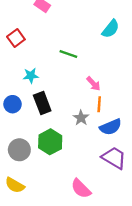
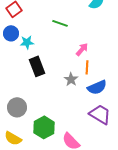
pink arrow: (93, 84) -> (82, 49), turned -96
blue circle: (13, 104) -> (11, 33), moved
green hexagon: (50, 142) -> (44, 127), moved

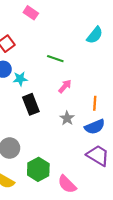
pink arrow: (82, 49) -> (65, 86), moved
orange line: (87, 67) -> (95, 103), moved

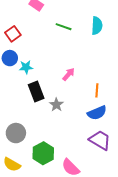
cyan semicircle: (95, 35) -> (97, 26), turned -36
green line: (55, 59) -> (64, 27), moved
gray star: (67, 118) -> (56, 105), moved

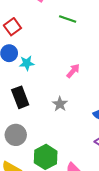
black rectangle: (36, 91) -> (20, 97), moved

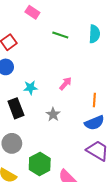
cyan star: (27, 63) -> (30, 88), moved

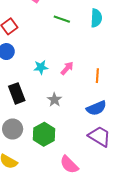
cyan star: (30, 88) -> (41, 67), moved
orange line: (94, 100) -> (97, 76), moved
green hexagon: (40, 164) -> (44, 134), moved

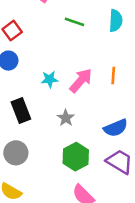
pink arrow: (67, 68) -> (81, 80), size x1.5
orange line: (97, 76) -> (113, 75), moved
green hexagon: (44, 134) -> (76, 157), moved

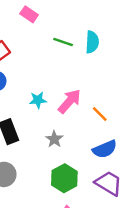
cyan semicircle: (116, 21) -> (92, 42), moved
orange line: (113, 75) -> (100, 114), moved, turned -49

